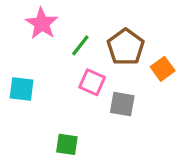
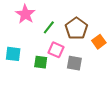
green square: (67, 144) -> (41, 62), moved

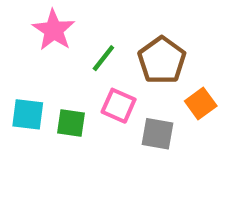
orange square: (99, 42) -> (201, 104), moved
green square: (41, 62) -> (71, 123), moved

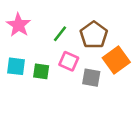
pink star: (54, 30) -> (19, 25), moved
orange square: (201, 104) -> (116, 60), size x1.5

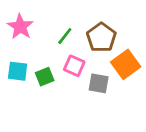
green square: (41, 71) -> (45, 77), turned -30

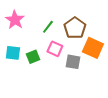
orange square: (126, 64) -> (93, 48), turned -30

